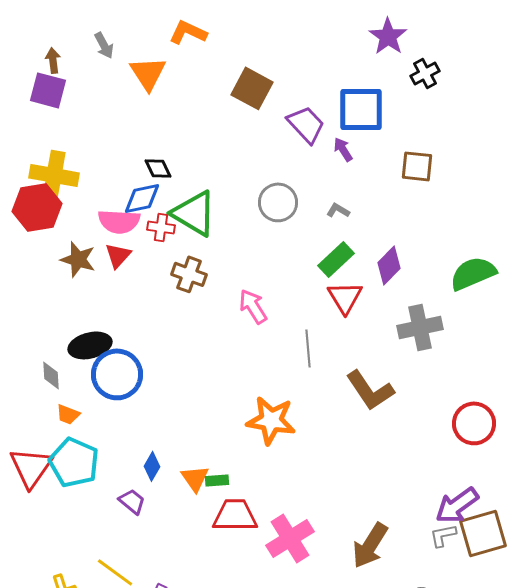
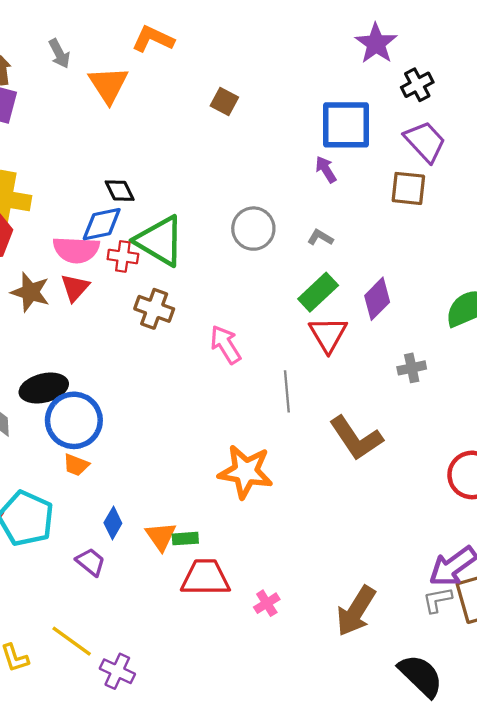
brown square: (252, 88) -> (224, 101), size x0.6
purple trapezoid: (306, 124) -> (425, 142), moved
gray cross: (420, 327) -> (412, 368), size x0.6
orange trapezoid: (68, 414) -> (76, 465), moved
pink cross: (290, 538) -> (267, 603), size x0.5

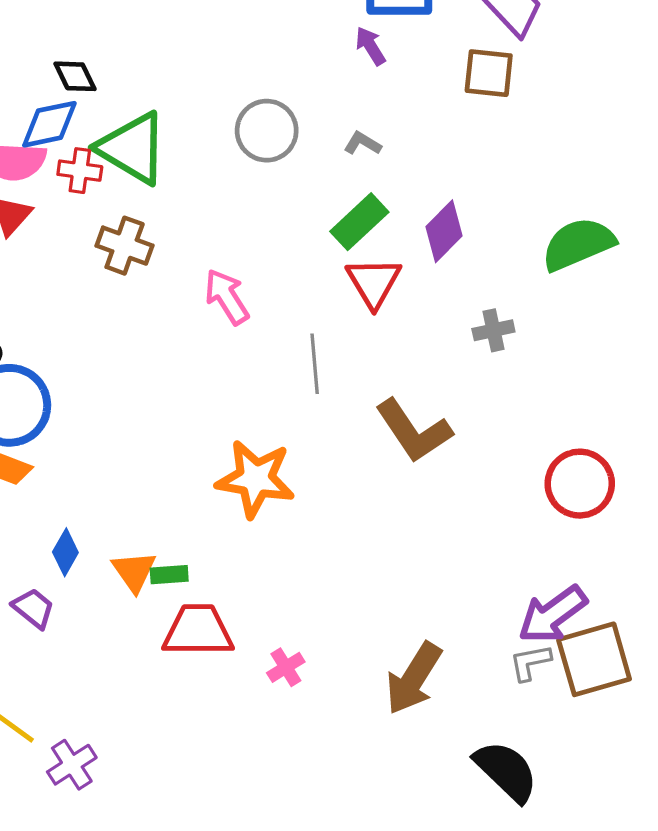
purple cross: (117, 671) -> (72, 765), turned 32

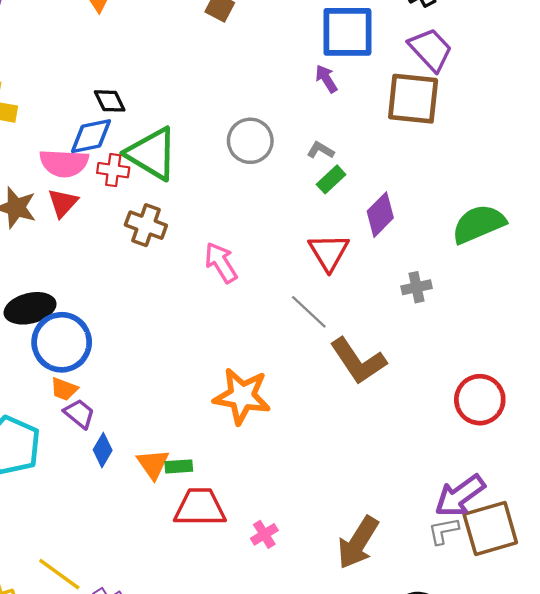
brown square: (489, 73) -> (413, 99), size x1.4
green rectangle: (359, 222) -> (331, 179), moved, size x0.7
gray line: (315, 364) -> (309, 312), moved, turned -42
purple trapezoid: (33, 608) -> (79, 414), moved

